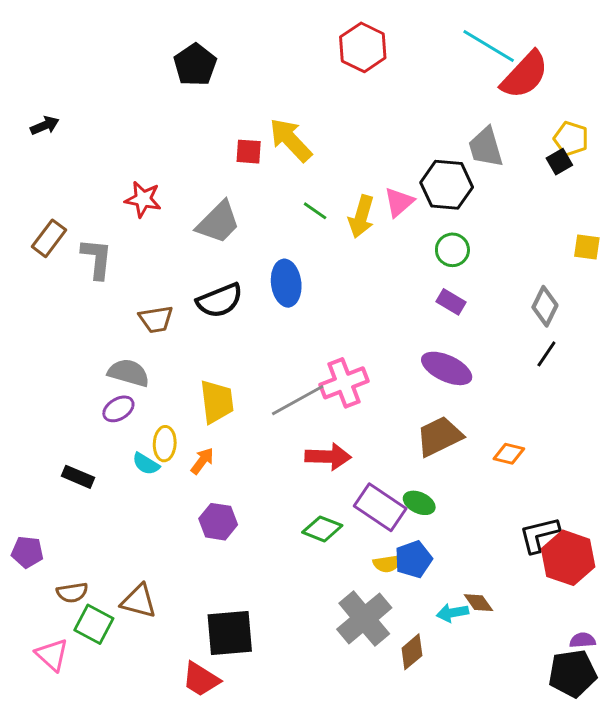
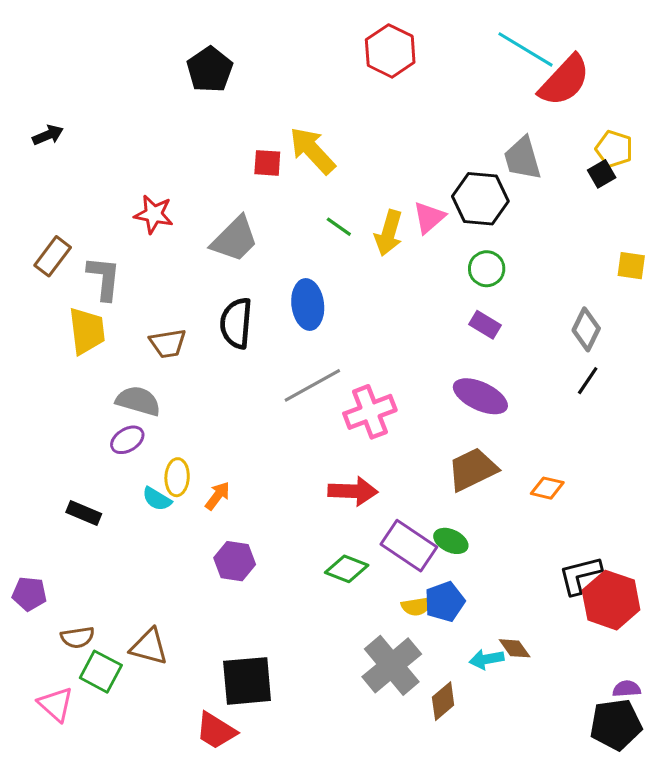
black semicircle: (220, 300) -> (236, 323), turned 117
gray line: (298, 400) -> (312, 385), moved
yellow trapezoid: (217, 402) -> (87, 331), moved

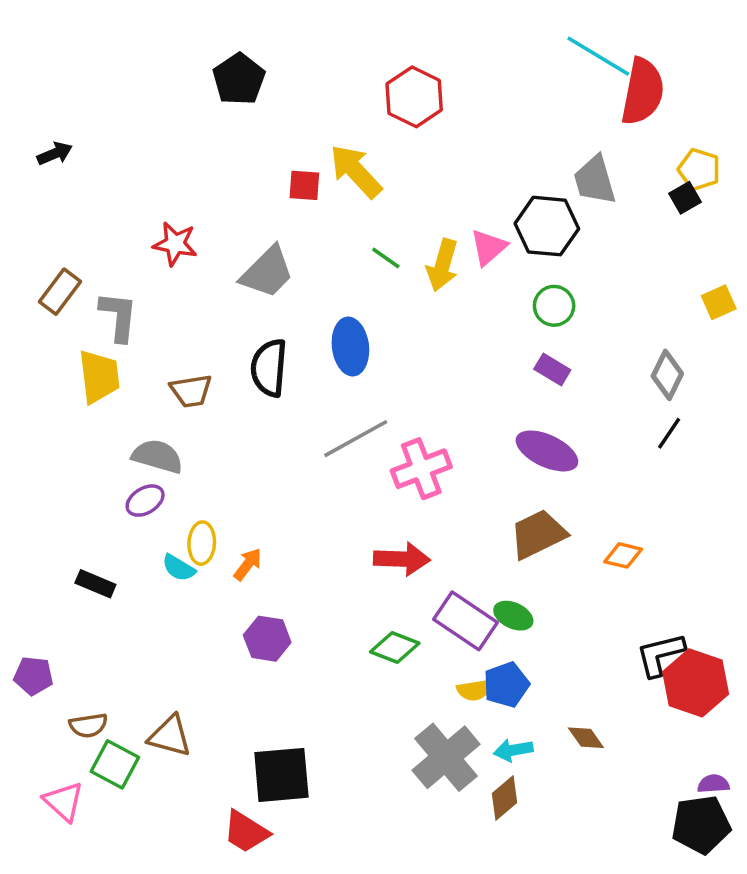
red hexagon: (390, 51) -> (414, 97), moved
red semicircle: (564, 81) -> (643, 92), turned -32
yellow square: (631, 266) -> (719, 302), turned -32
cyan arrow: (487, 659) -> (513, 750), moved

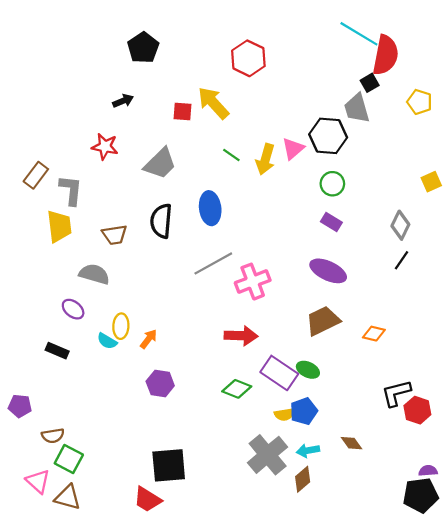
black arrow: (55, 154) -> (123, 101), moved
black square: (685, 198) -> (370, 83), moved
purple ellipse: (145, 501) -> (73, 309), moved, turned 70
red hexagon: (696, 683) -> (417, 410), size x0.7
brown triangle: (170, 736) -> (68, 497), moved

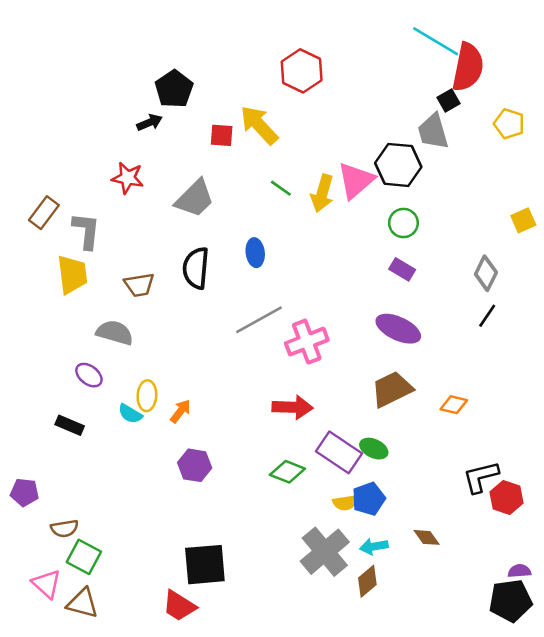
black pentagon: (143, 48) -> (174, 89), moved
pink triangle: (293, 149) -> (356, 180), size x1.4
blue ellipse: (210, 208) -> (255, 253), size x0.7

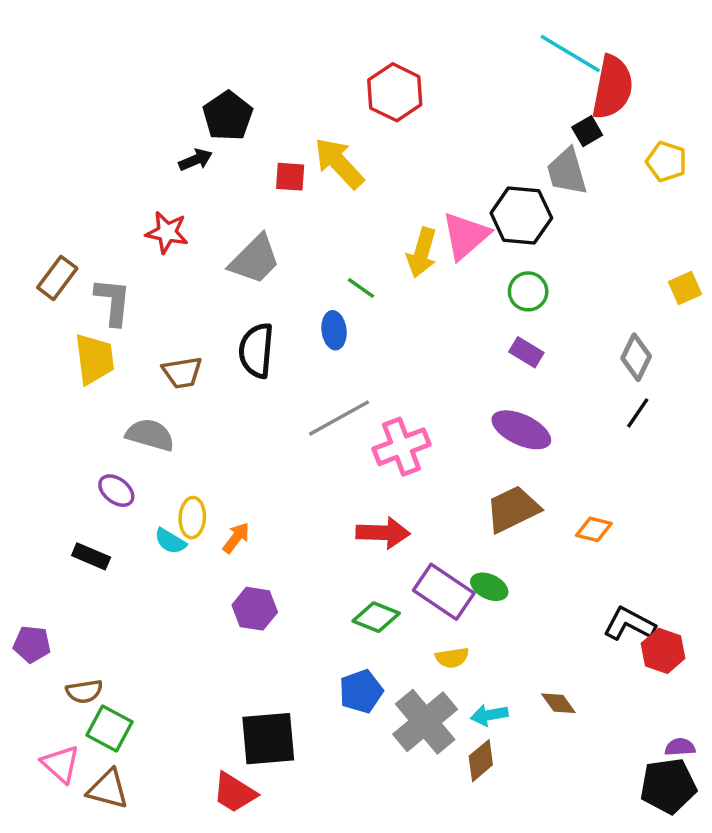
green line: (281, 188) -> (361, 288), moved
black L-shape: (481, 477) -> (629, 624), turned 42
blue pentagon: (369, 499) -> (361, 691), moved

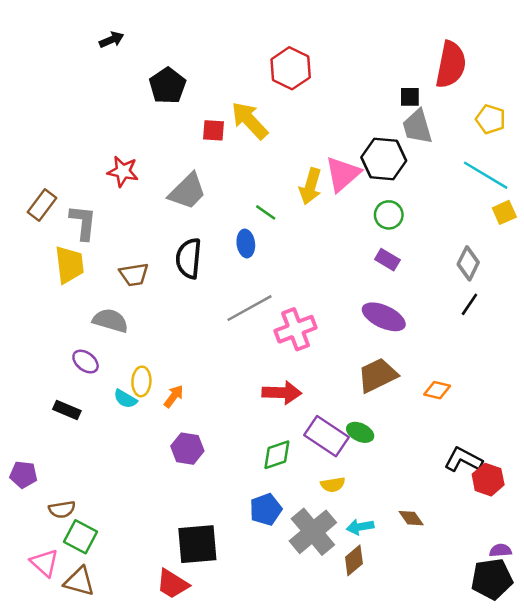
cyan line: (570, 54) -> (486, 175), moved
black square: (587, 131) -> (410, 97), moved, turned 30
black arrow: (196, 160) -> (112, 40), moved
green diamond: (376, 617) -> (277, 455), turned -40

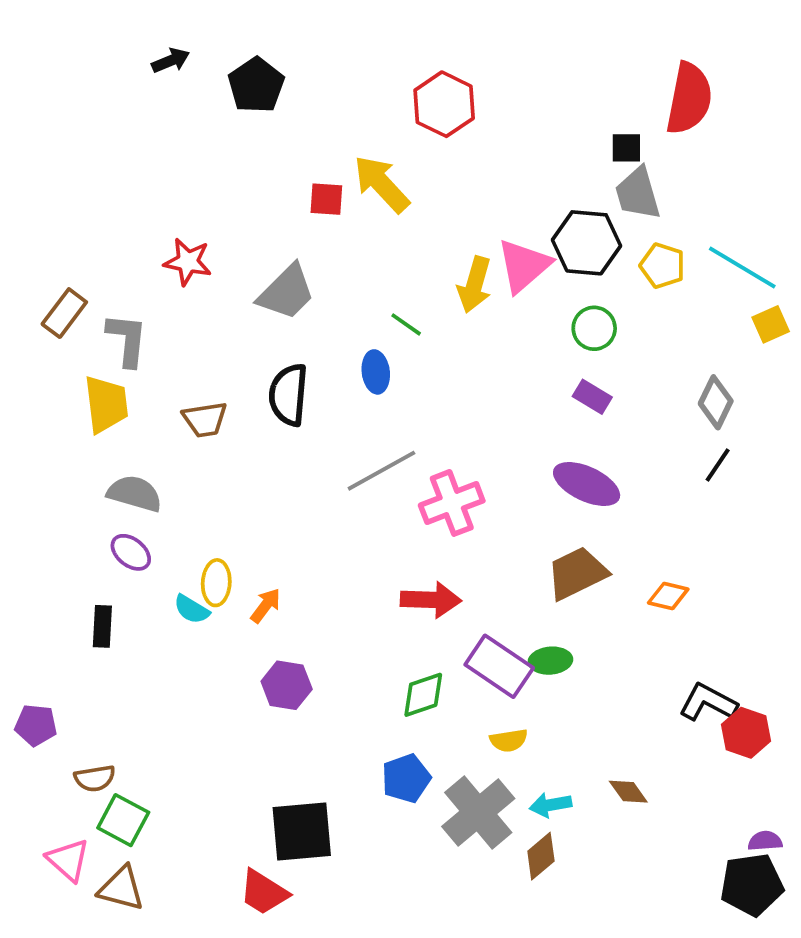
black pentagon: (168, 86) -> (256, 85), moved
yellow pentagon: (491, 119) -> (662, 266), moved
gray semicircle: (110, 321) -> (135, 493), moved
black rectangle: (67, 410) -> (102, 626), turned 70
green ellipse: (360, 432) -> (550, 661), turned -30

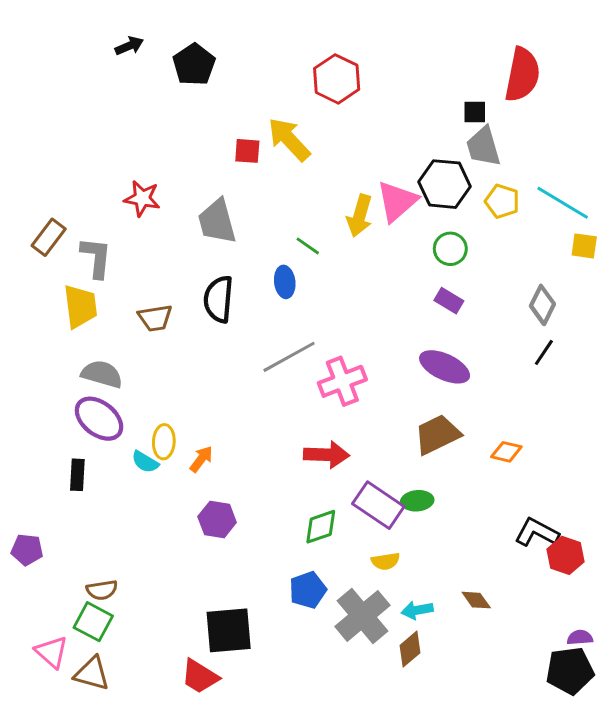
gray trapezoid: (287, 292) -> (217, 221), turned 120
yellow square: (771, 324) -> (584, 246), turned 32
purple ellipse: (131, 552) -> (99, 419), size x1.6
brown semicircle: (95, 778) -> (102, 590), moved

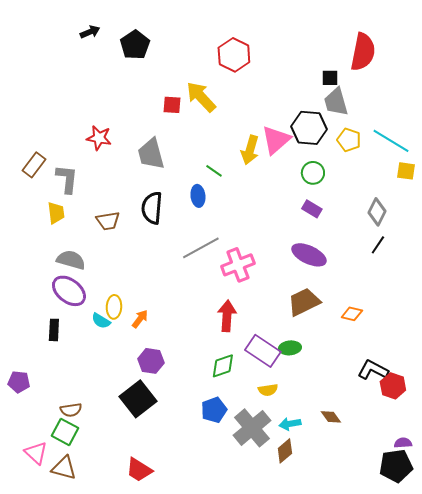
yellow trapezoid: (80, 306) -> (56, 213), size x0.7
red arrow: (326, 455) -> (227, 316), turned -88
black square: (229, 630) -> (138, 399), moved, turned -33

